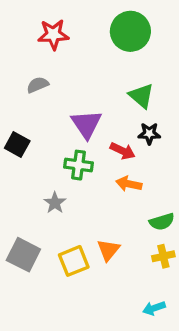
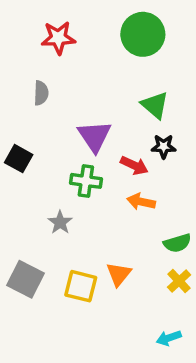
gray semicircle: (38, 85) -> (41, 93), turned 115
yellow cross: (163, 256) -> (179, 281), turned -30
yellow square: (74, 261) -> (81, 286), turned 36

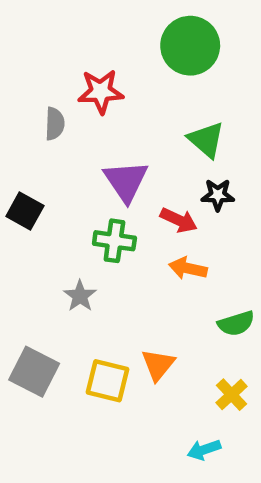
red star: (58, 38) -> (101, 92), moved
yellow cross: (179, 281) -> (232, 395), moved
cyan arrow: (169, 338) -> (204, 450), moved

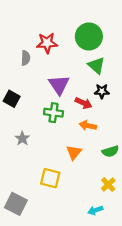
green circle: (190, 46) -> (89, 36), moved
gray star: (80, 296) -> (22, 138), moved
orange triangle: (158, 365) -> (74, 152), moved
gray square: (34, 372) -> (16, 204), moved

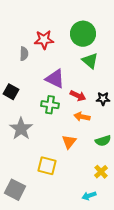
purple triangle: (59, 85) -> (55, 79), turned -30
black star: (102, 91) -> (103, 99), moved
gray star: (22, 138) -> (21, 129), size x1.6

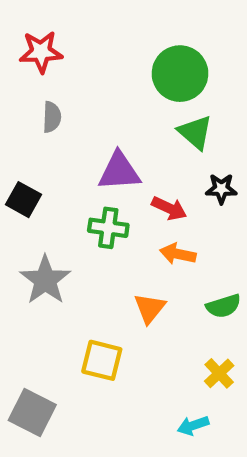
red star: (44, 40) -> (41, 52), moved
purple triangle: (55, 79) -> (119, 171), turned -30
black star: (103, 99) -> (221, 189), moved

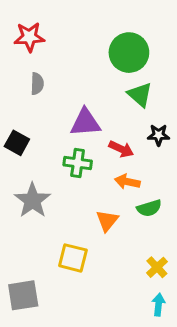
green semicircle: (223, 306) -> (149, 208), moved
gray square: (32, 413) -> (23, 295), turned -36
cyan arrow: (193, 426) -> (159, 305), moved, turned 115

